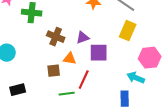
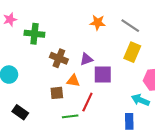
black rectangle: (18, 90) -> (20, 112), turned 49

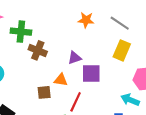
brown cross: (59, 58) -> (38, 50), moved

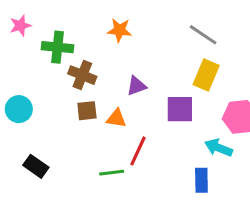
orange star: (86, 20) -> (119, 30), moved
purple square: (91, 74) -> (180, 109), moved
brown square: (44, 92) -> (87, 111), moved

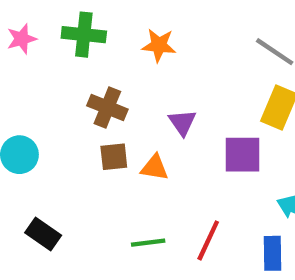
green cross: (58, 47) -> (84, 35), moved
purple triangle: (136, 86) -> (182, 122), turned -45
red line: (138, 151) -> (208, 240), moved

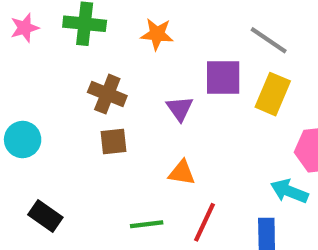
purple square: (242, 155) -> (223, 77), moved
orange triangle: (155, 168) -> (182, 173), moved

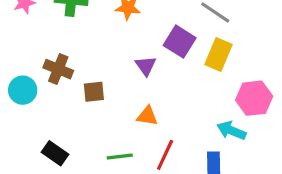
purple square: (223, 77) -> (180, 42), turned 32
brown cross: (107, 94) -> (58, 69), moved
black rectangle: (45, 216) -> (55, 153), moved

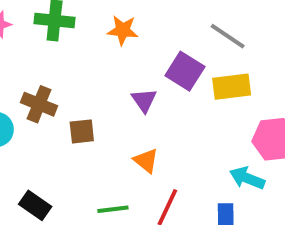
yellow rectangle: (218, 55) -> (232, 87), turned 60
orange triangle: (147, 116) -> (146, 161), turned 30

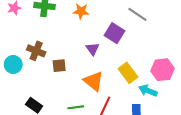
yellow rectangle: (232, 87) -> (128, 73), moved, turned 60
orange triangle: (146, 161) -> (94, 81), size x1.5

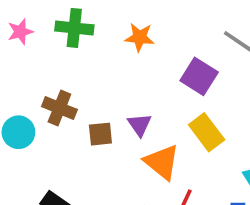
purple triangle: (93, 49) -> (140, 125), moved
yellow rectangle: (128, 73) -> (207, 132), moved

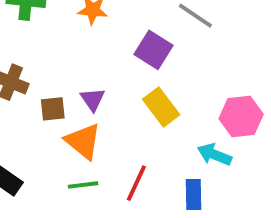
orange triangle: (162, 162) -> (83, 141), moved

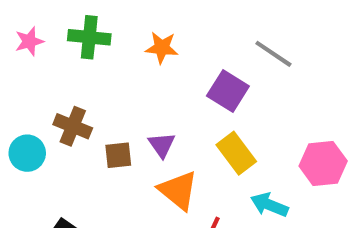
orange triangle: (83, 141) -> (178, 190), moved
cyan arrow: (214, 155) -> (269, 205), moved

